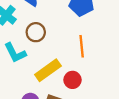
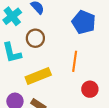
red circle: (73, 80) -> (90, 89), moved

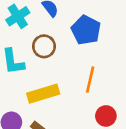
blue pentagon: (84, 22) -> (86, 30), moved

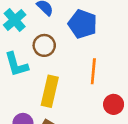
yellow rectangle: (43, 94) -> (50, 91), turned -52

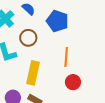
red circle: (114, 104) -> (73, 82), moved

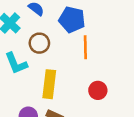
orange line: (66, 57) -> (85, 47), moved

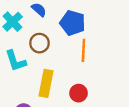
red circle: (98, 90) -> (79, 93), moved

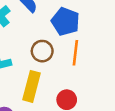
brown circle: (39, 43) -> (42, 51), moved

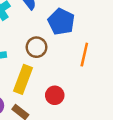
orange line: (75, 53) -> (84, 55), moved

